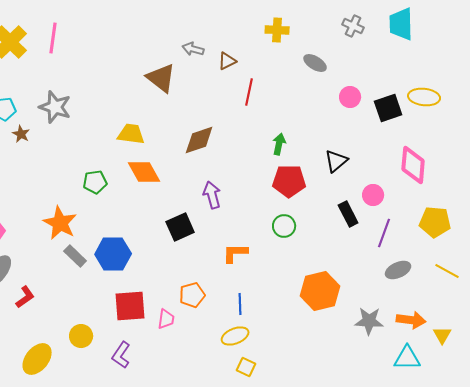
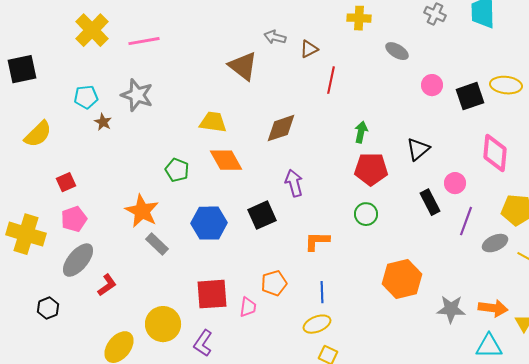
pink line: (53, 38) -> (144, 41), moved, turned 72
green pentagon: (95, 182) -> (177, 170), turned 30
blue hexagon: (113, 254) -> (209, 223), moved
gray ellipse: (398, 270) -> (495, 243), moved
yellow circle: (81, 336) -> (163, 324), size x1.5

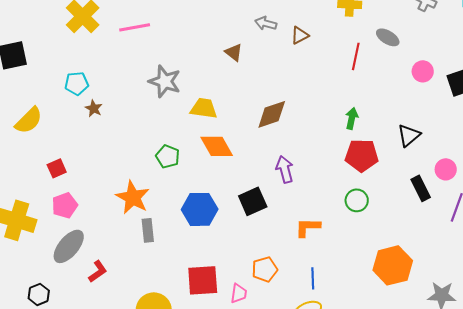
brown triangle: (243, 66) -> (234, 52), size x0.6
red line: (331, 80) -> (356, 56), moved
gray star: (137, 95) -> (165, 81), moved
gray rectangle: (157, 244) -> (148, 230), turned 40

